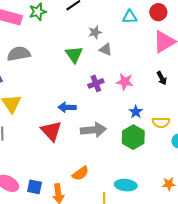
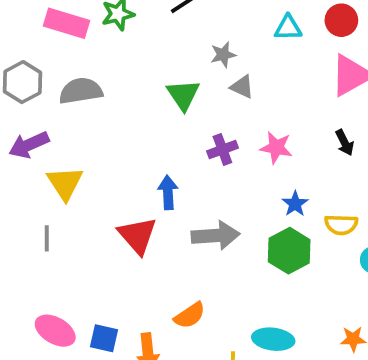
blue arrow: (67, 107) -> (168, 192), turned 84

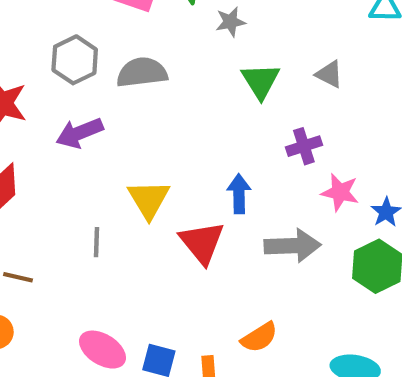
gray star: (223, 55) -> (230, 22), moved
pink star: (276, 148) -> (340, 192), moved
yellow triangle: (65, 183) -> (149, 199), moved

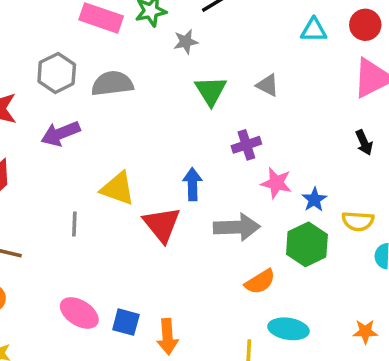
yellow triangle: (149, 199) -> (118, 189), turned -39
orange semicircle: (259, 337) -> (260, 282), moved

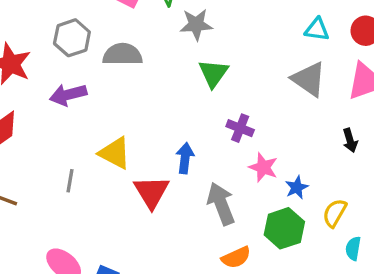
gray star: (186, 42) -> (196, 24), size x1.4
gray triangle: (268, 85) -> (309, 79), moved, size x1.6
purple cross: (246, 145) -> (240, 128), turned 32
yellow semicircle: (358, 221) -> (335, 213), turned 108
gray arrow: (237, 227) -> (221, 204), turned -117

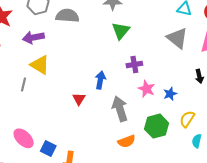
purple cross: (240, 128) -> (134, 64), turned -35
yellow triangle: (115, 153) -> (40, 65), moved
gray line: (70, 181) -> (23, 84), moved
blue star: (297, 187) -> (170, 94), moved
red triangle: (151, 192) -> (79, 99), size x0.6

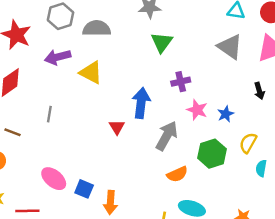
yellow triangle: (40, 65) -> (91, 73), moved
blue arrow: (100, 80) -> (141, 103), size x1.4
gray arrow: (120, 109) -> (167, 136), turned 50

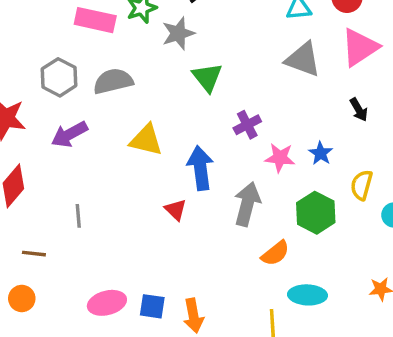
yellow triangle: (91, 73) -> (146, 140), moved
pink ellipse: (54, 179) -> (107, 303), turned -40

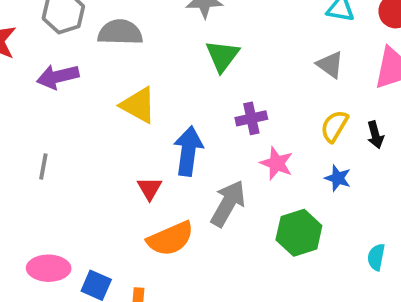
gray triangle: (303, 59) -> (330, 65), size x0.7
blue star: (321, 153) -> (338, 178), moved, turned -30
yellow semicircle: (362, 185) -> (334, 126), moved
orange semicircle: (275, 253) -> (170, 239), moved, size x1.4

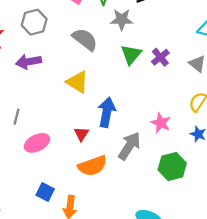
gray semicircle: (120, 32) -> (85, 39), moved, turned 32
purple cross: (251, 118) -> (160, 57), moved, turned -30
pink ellipse: (49, 268) -> (37, 143), moved, turned -30

